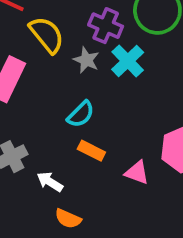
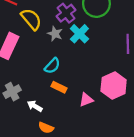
purple cross: (106, 26) -> (66, 13), turned 30
pink triangle: (137, 173) -> (86, 100), turned -40

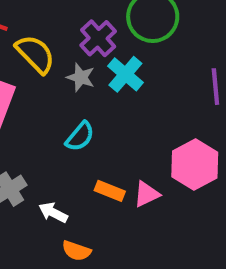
orange rectangle: (59, 87) -> (110, 191), moved

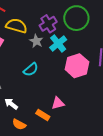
yellow semicircle: (35, 54) -> (16, 26), turned -40
pink hexagon: (195, 164) -> (77, 66), moved
orange rectangle: (110, 191) -> (43, 115), moved

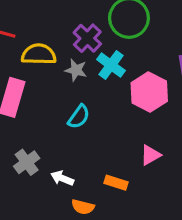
pink triangle: (58, 103) -> (151, 155), moved

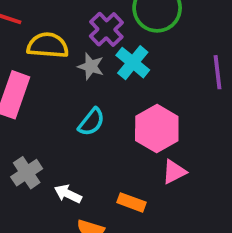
pink hexagon: (149, 92) -> (157, 129), moved

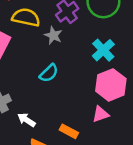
cyan cross: (133, 63) -> (103, 50), moved
pink hexagon: (157, 129) -> (111, 85), moved

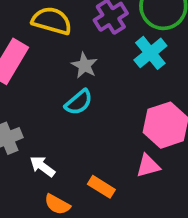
gray star: (53, 35) -> (84, 65), moved
cyan cross: (103, 50) -> (150, 53), moved

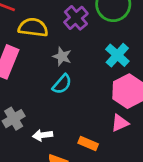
cyan cross: (150, 53) -> (117, 55), moved
white arrow: (42, 166) -> (43, 135), turned -36

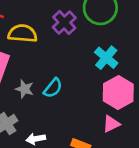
gray star: (62, 56) -> (24, 89), moved

